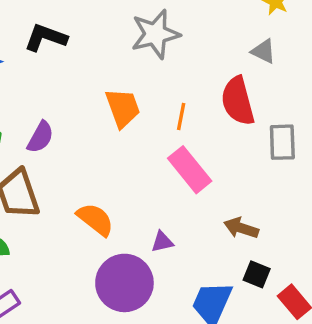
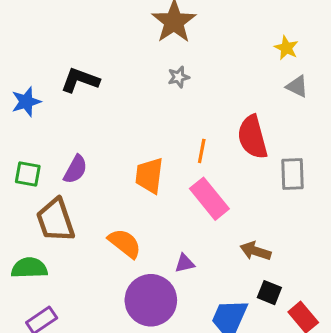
gray star: (155, 34) -> (179, 77), size x0.5
gray triangle: (263, 51) -> (297, 86), moved
orange trapezoid: (123, 108) -> (149, 176), moved, turned -153

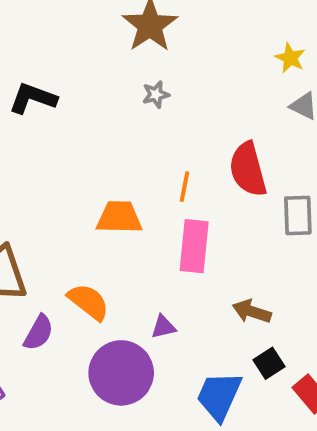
purple semicircle: (75, 169) -> (39, 333), moved
orange trapezoid: (149, 176) -> (119, 217), turned 84
pink rectangle: (209, 199) -> (194, 246), turned 45
black square: (269, 293) -> (269, 363), turned 35

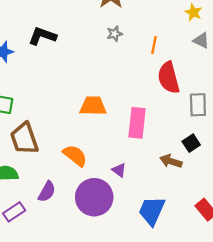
orange line: (185, 187) -> (154, 45), moved
purple triangle: (163, 327) -> (119, 170), turned 49
purple semicircle: (39, 333) -> (47, 192), moved
black square: (269, 363) -> (191, 143), moved

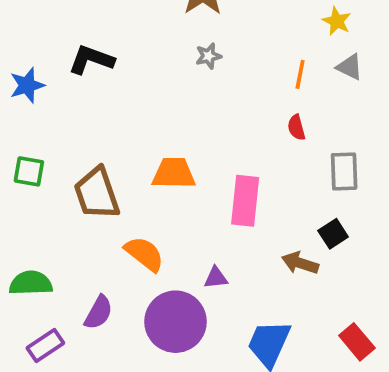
orange line: (154, 45) -> (300, 74), moved
red semicircle: (169, 78) -> (296, 127), size x0.5
brown trapezoid: (24, 139) -> (97, 193), moved
purple triangle: (119, 170) -> (216, 278), turned -42

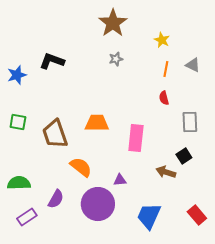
yellow star: (337, 21) -> (162, 40), moved

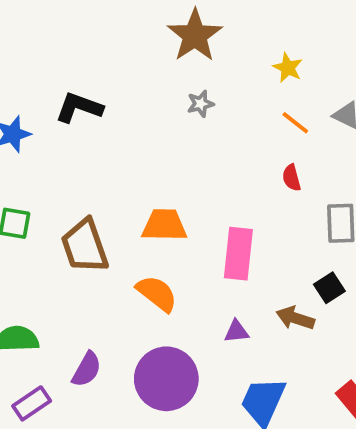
orange line: (166, 69) -> (295, 123), turned -63
orange semicircle: (81, 167) -> (157, 293), moved
purple triangle: (120, 180) -> (237, 331), moved

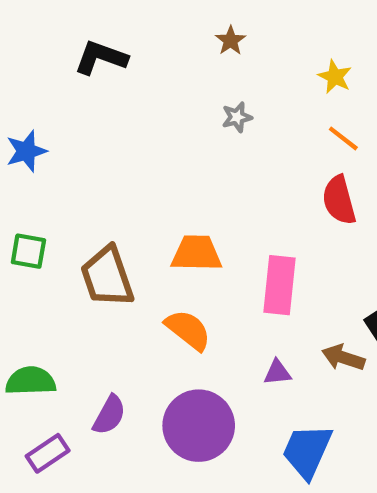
brown star: (195, 35) -> (231, 41), size x0.5
black L-shape: (79, 108) -> (101, 58), moved
red semicircle: (292, 178) -> (339, 200), size x1.6

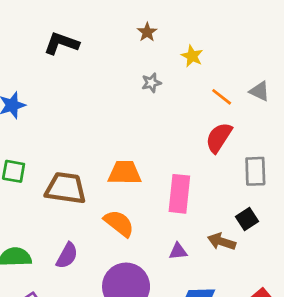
yellow star: (335, 77) -> (192, 56), moved
red semicircle: (339, 200) -> (219, 138), turned 48
brown trapezoid: (107, 277) -> (66, 188), turned 117
purple semicircle: (109, 415) -> (67, 256), moved

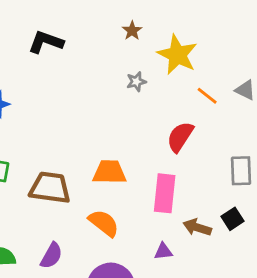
yellow star: (192, 56) -> (177, 55), size x1.8
red semicircle: (219, 138) -> (180, 137), moved
brown arrow: (222, 242) -> (197, 227), moved

